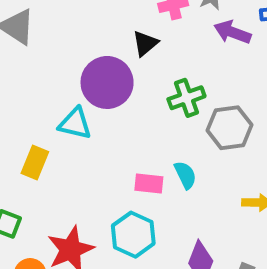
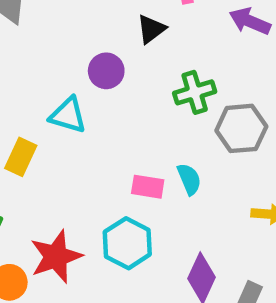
purple circle: (107, 82) -> (106, 71), size x0.6

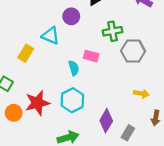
cyan semicircle: (189, 179) -> (74, 68), moved
pink rectangle: (148, 187) -> (91, 56), moved

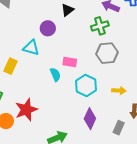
green cross: (113, 31) -> (100, 26), moved
cyan hexagon: (72, 100) -> (86, 86), moved
gray rectangle: (128, 133) -> (119, 128), moved

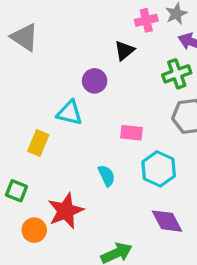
cyan semicircle: (55, 75) -> (106, 176), moved
purple diamond: (90, 119) -> (167, 221), turned -50

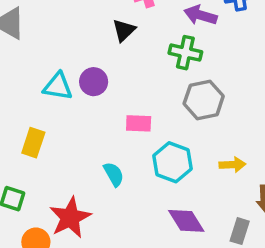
green cross: (177, 74) -> (185, 53), turned 36
purple circle: (95, 81) -> (94, 82), moved
cyan triangle: (70, 113) -> (58, 86), moved

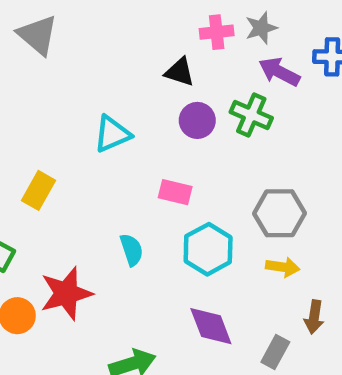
black triangle: (124, 30) -> (180, 72), turned 50
purple circle: (94, 82) -> (197, 120), moved
cyan triangle: (58, 86) -> (112, 134), moved, turned -44
gray hexagon: (204, 100) -> (279, 213), moved

